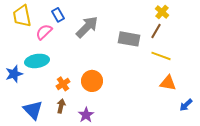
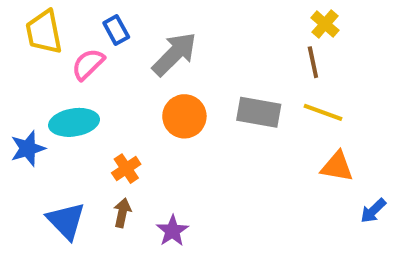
brown line: (156, 31) -> (313, 62), turned -42
gray rectangle: (129, 39) -> (259, 112), moved
orange circle: (92, 81) -> (184, 116), moved

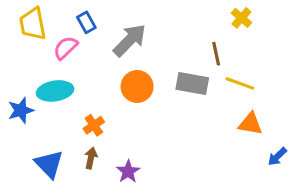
brown line: (313, 62) -> (216, 54), moved

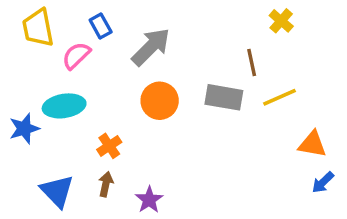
yellow line: (240, 83) -> (279, 97), turned -44
orange triangle: (250, 124) -> (312, 144), moved

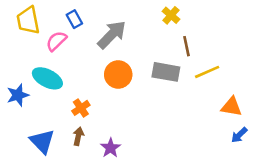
yellow cross: (281, 21) -> (171, 15), moved
cyan ellipse: (64, 106) -> (47, 78), turned 36

